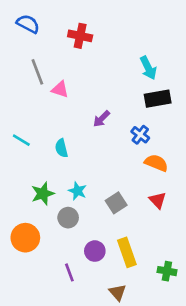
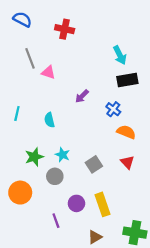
cyan line: (21, 140) -> (17, 114), turned 72
green cross: (167, 271) -> (135, 233), moved, size x1.5
brown triangle: (118, 292) -> (95, 237), turned 40

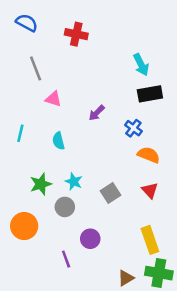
pink triangle: (48, 72) -> (53, 99), moved
yellow rectangle: (102, 204) -> (150, 240), moved
brown triangle: (95, 237) -> (126, 278), moved

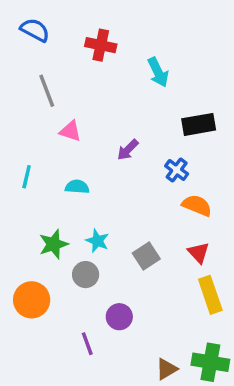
cyan arrow: (141, 65) -> (158, 72), moved
cyan semicircle: (58, 141) -> (77, 187), turned 108
yellow rectangle: (150, 240) -> (210, 295), moved

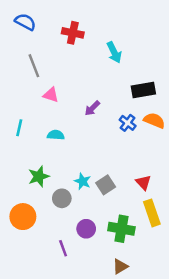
orange semicircle: (197, 205) -> (154, 120), moved
cyan star: (97, 241) -> (83, 181), moved
green cross: (210, 362) -> (121, 229), moved

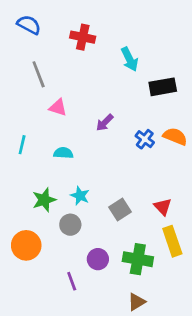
black rectangle: (143, 90) -> (163, 87), moved
cyan star: (83, 181) -> (80, 196), moved

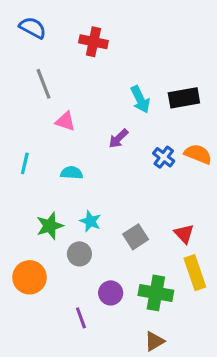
cyan arrow: (130, 59) -> (140, 99), moved

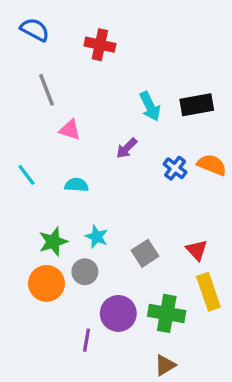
cyan line: (25, 163) -> (26, 175), turned -50
orange circle: (29, 277) -> (46, 283), moved
purple circle: (111, 293) -> (118, 313), size x1.4
purple line: (81, 318) -> (87, 340), turned 30

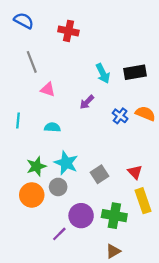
cyan line: (26, 175) -> (18, 120), turned 42
cyan star: (97, 237) -> (66, 163), size x1.5
purple line: (87, 340) -> (59, 234), turned 35

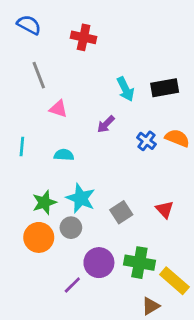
yellow rectangle: (143, 201) -> (174, 281), moved, turned -30
brown triangle: (113, 251) -> (151, 306), moved

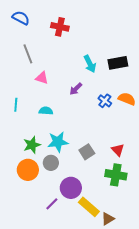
cyan star: (81, 198) -> (58, 142), turned -30
green cross: (139, 263) -> (116, 175), moved
yellow rectangle: (174, 281) -> (89, 207), moved

